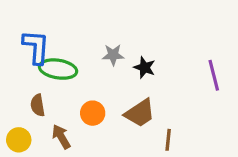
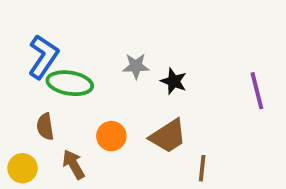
blue L-shape: (36, 47) -> (43, 57), turned 30

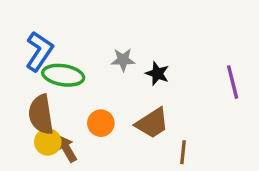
brown semicircle: (45, 127) -> (41, 115), size x1.6
yellow circle: (23, 168) -> (48, 142), moved

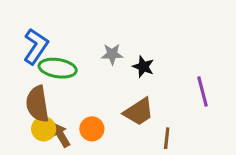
purple line: (233, 82) -> (203, 92), moved
orange circle: (101, 123) -> (92, 129), moved

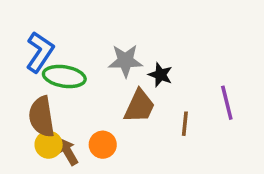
gray star: (112, 54) -> (125, 61), size x1.4
brown trapezoid: (139, 112) -> (139, 106), moved, turned -32
brown line: (167, 138) -> (185, 124), moved

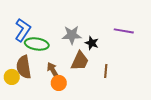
purple line: (227, 103) -> (124, 31), moved, turned -66
yellow circle: (49, 145) -> (12, 77), moved
brown arrow: (68, 152) -> (53, 70), moved

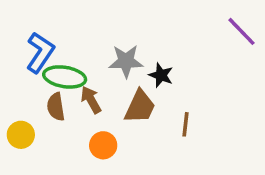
purple line: (124, 31) -> (242, 31), moved, turned 36
brown semicircle: (24, 67) -> (56, 107), moved, size x0.7
brown arrow: (53, 70) -> (91, 100), moved

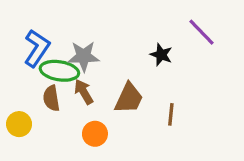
purple line: (242, 31) -> (202, 32), moved
gray star: (126, 61) -> (84, 56), moved
black star: (161, 75) -> (161, 55), moved

